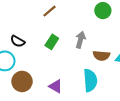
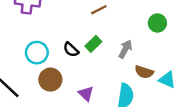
black semicircle: (18, 41) -> (71, 50), moved

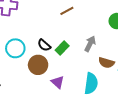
green rectangle: (93, 44) -> (62, 48), moved
brown circle: (50, 80) -> (38, 65), moved

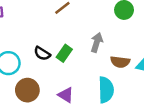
brown circle: (38, 65) -> (27, 90), moved

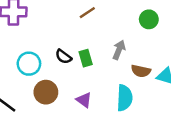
green rectangle: (64, 53) -> (86, 58), turned -56

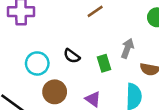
green rectangle: (86, 58) -> (104, 63), moved

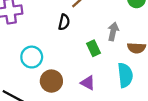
black semicircle: (72, 56) -> (64, 22), moved, turned -105

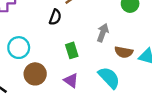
green rectangle: (93, 48) -> (72, 50), moved
cyan semicircle: (125, 75) -> (109, 78), turned -45

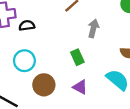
black semicircle: (55, 17) -> (27, 26), moved, turned -112
gray arrow: (103, 33) -> (93, 28), moved

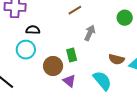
black semicircle: (27, 26) -> (33, 30), moved
brown circle: (44, 85) -> (53, 66), moved

